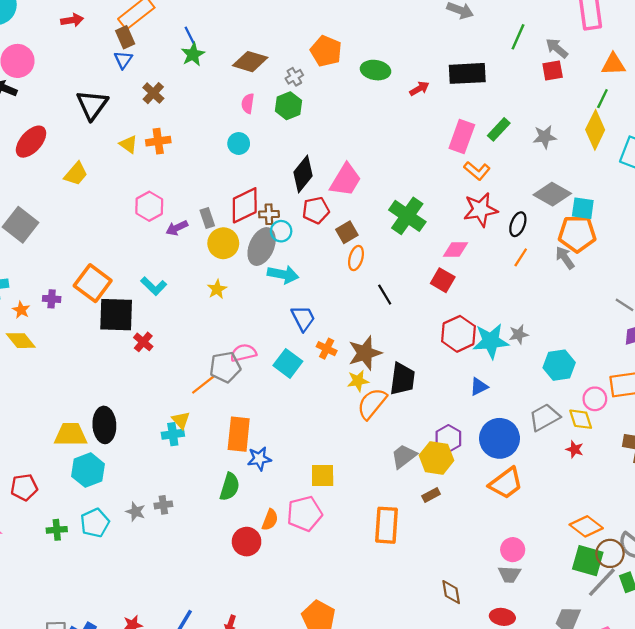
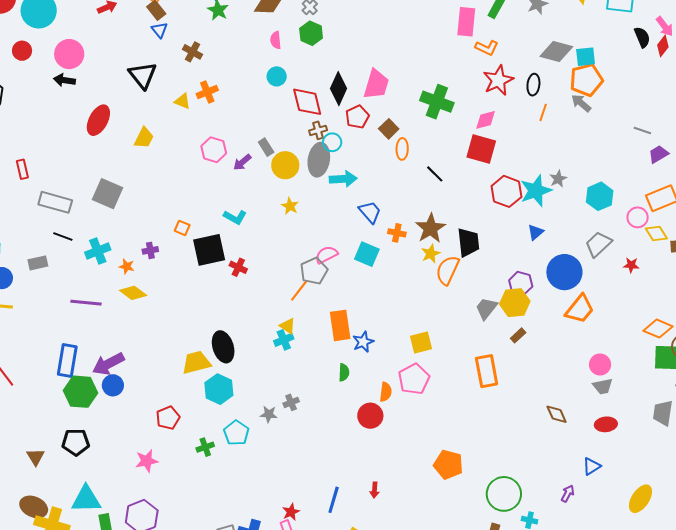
red diamond: (245, 205) -> (307, 102), moved, turned -64
red square: (443, 280) -> (481, 149), size x1.4
orange square: (93, 283) -> (182, 228), size x0.5
yellow diamond: (581, 419) -> (656, 234), moved
green semicircle: (230, 487) -> (344, 372), size x0.7

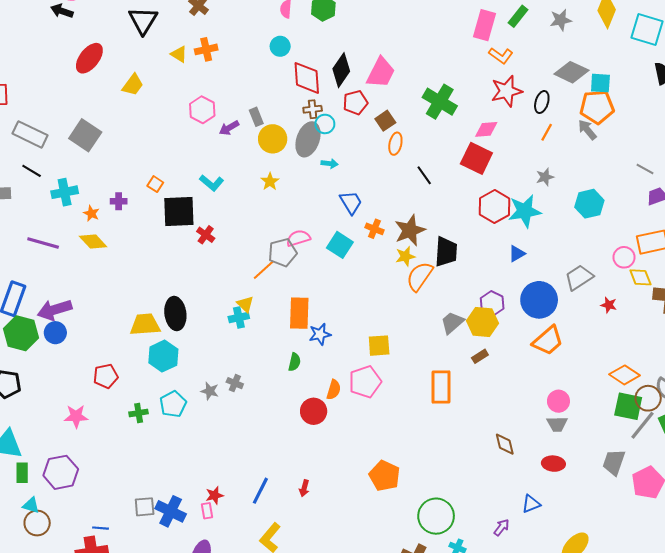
cyan arrow: (343, 179) -> (330, 164), size x0.6
gray star: (558, 179) -> (545, 177), moved
cyan hexagon: (600, 196) -> (589, 204), moved
gray cross: (291, 402) -> (235, 383), turned 35

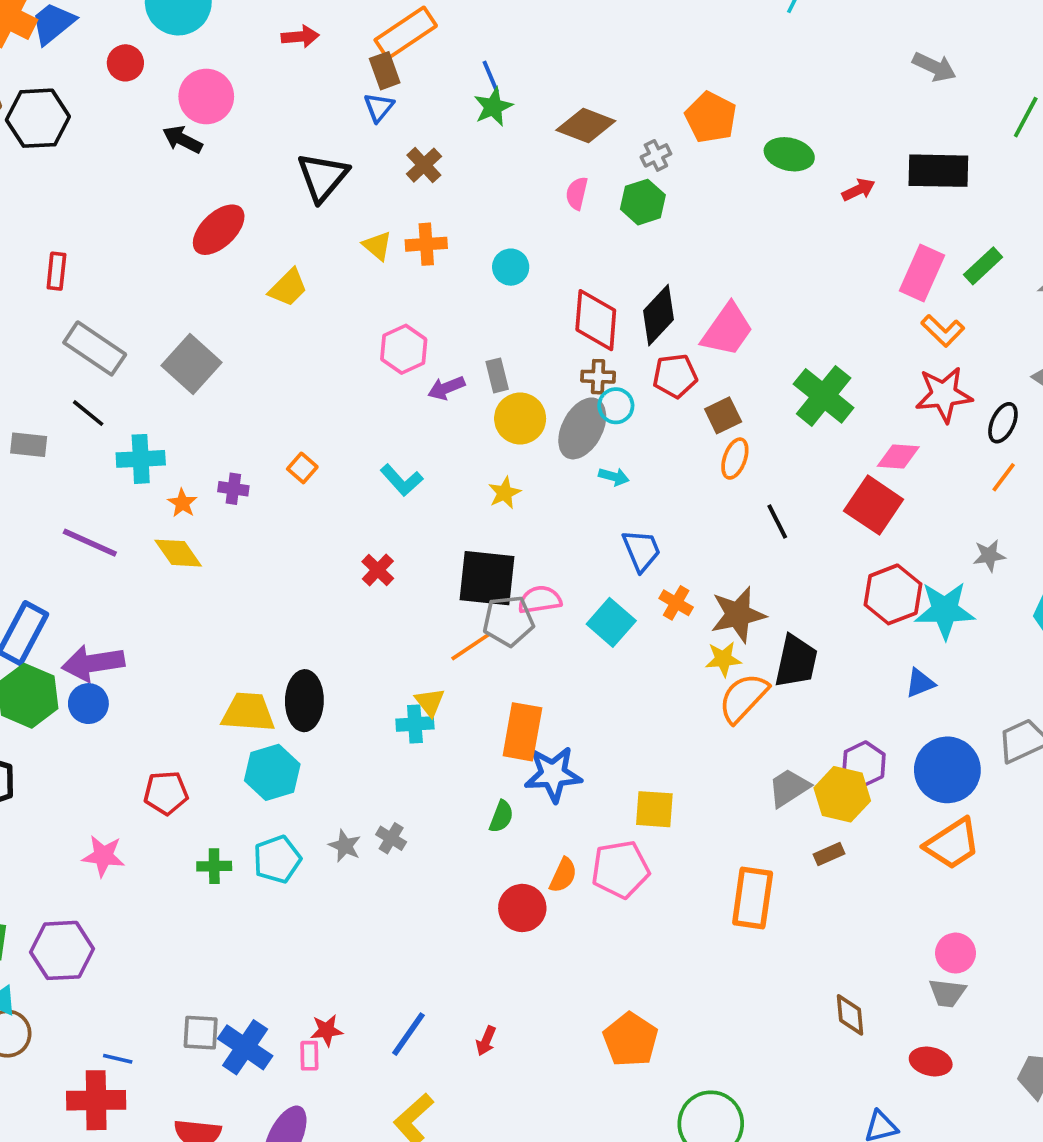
cyan circle: (280, 46) -> (511, 267), moved
black square: (179, 212) -> (487, 578), moved
blue star: (320, 334) -> (553, 774), size x1.4

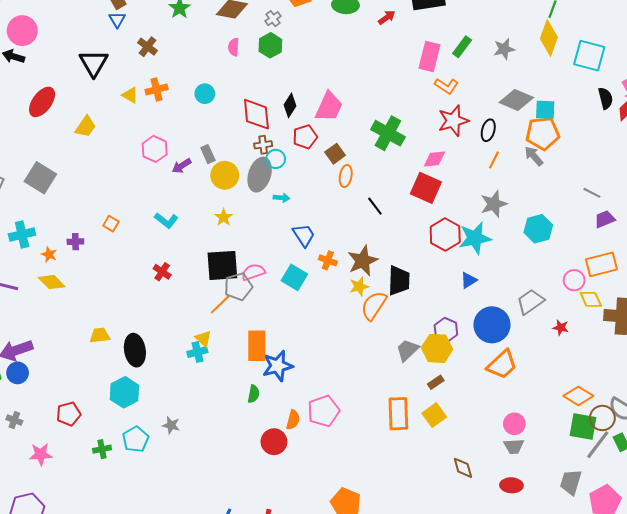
black diamond: (658, 315) -> (290, 105), size x0.7
gray star: (989, 555) -> (494, 204), size x1.5
yellow trapezoid: (248, 712) -> (100, 335), moved, size x0.7
yellow square: (654, 809) -> (434, 415), moved, turned -30
gray cross: (391, 838) -> (14, 420), moved

